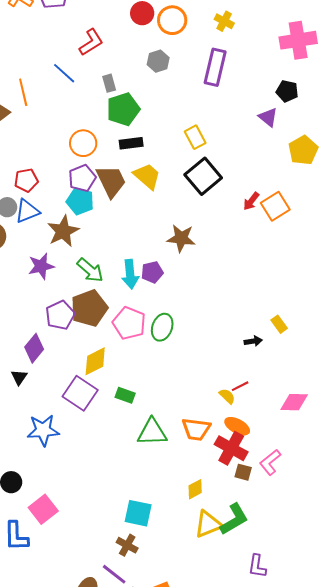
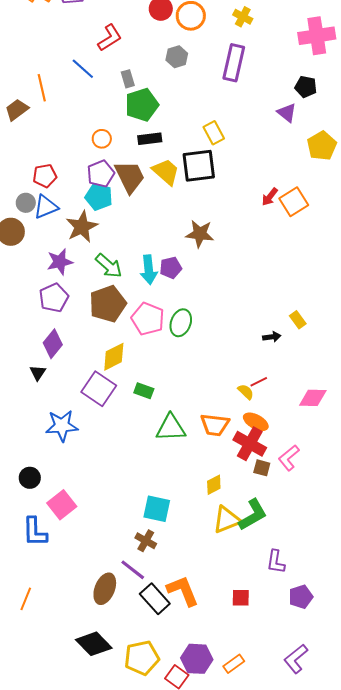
orange circle: (83, 143) -> (102, 139), size x0.7
black square: (203, 176) -> (199, 166), moved, turned 33
purple pentagon: (60, 315) -> (54, 298), moved

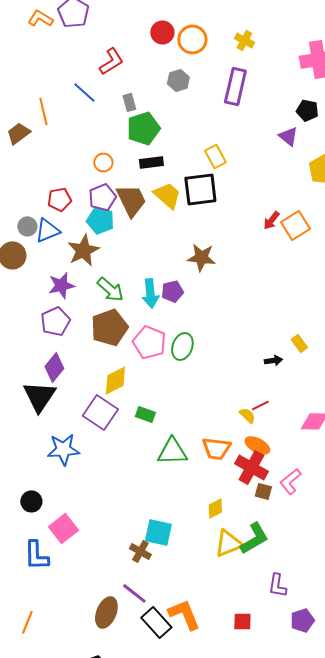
red pentagon: (45, 176) -> (59, 199), moved
black triangle: (38, 373) -> (39, 396), size x2.0
brown cross: (146, 541) -> (140, 551), moved

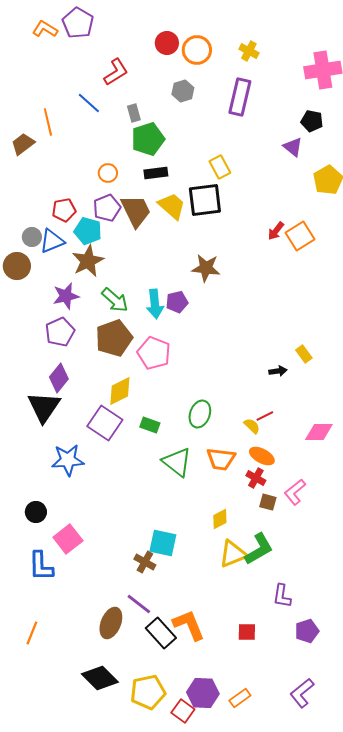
cyan pentagon: (100, 220) -> (88, 231), moved
green ellipse: (182, 346) -> (200, 414), moved
green triangle: (172, 451) -> (177, 462), turned 40
red cross: (251, 467) -> (256, 478), size x0.6

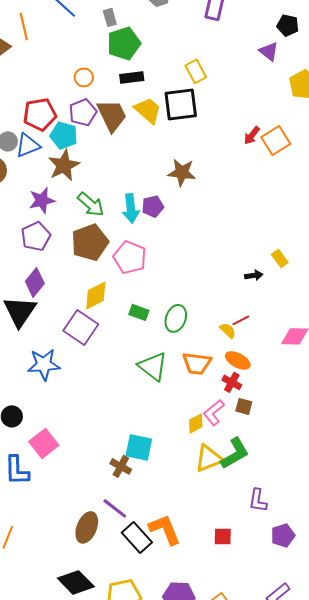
red pentagon: (64, 210) -> (40, 114), size x1.4
green rectangle: (150, 425) -> (139, 312), moved
pink L-shape: (295, 492) -> (214, 412), moved

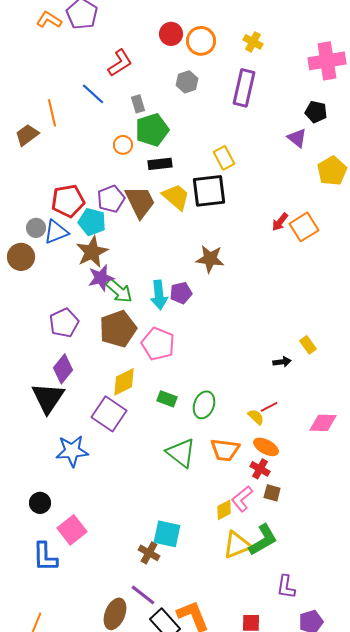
orange circle: (84, 77) -> (123, 145), moved
purple star: (42, 200) -> (101, 278), moved

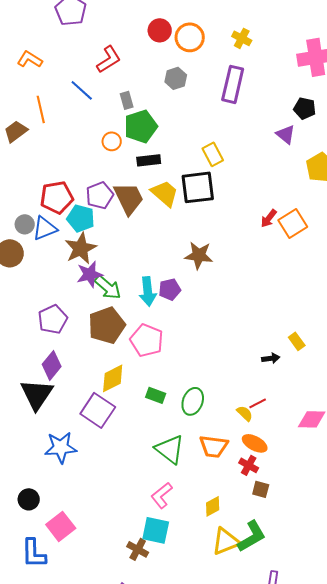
orange L-shape: (49, 20) -> (30, 59), moved
pink L-shape: (242, 499) -> (162, 495), moved

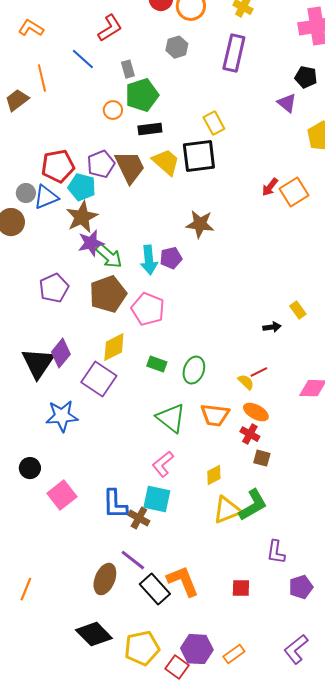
purple diamond: (52, 365) -> (61, 353), moved
blue L-shape: (34, 553) -> (115, 504), moved

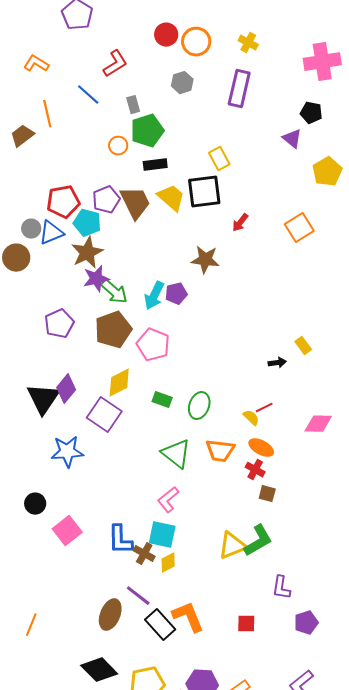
red arrow: (270, 187) -> (240, 223), moved
cyan arrow: (149, 260) -> (154, 296), turned 32
yellow diamond: (214, 475) -> (168, 563), moved

